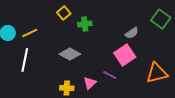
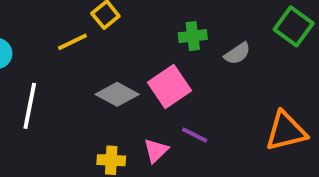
green cross: (85, 24) -> (193, 36), moved
yellow line: (30, 33) -> (72, 42), moved
pink square: (125, 55) -> (169, 87), moved

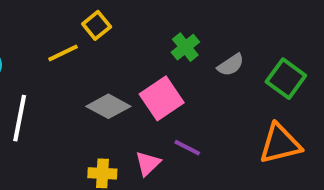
green square: (294, 26) -> (286, 79), moved
green cross: (193, 36) -> (185, 47), turned -32

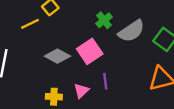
gray semicircle: (231, 65) -> (131, 31), size x1.6
purple line: (187, 148) -> (105, 81), turned 56

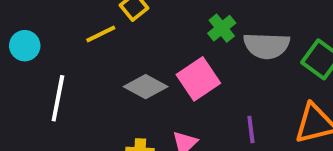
gray semicircle: (131, 31) -> (267, 46), turned 36
purple line: (105, 81) -> (251, 130), moved

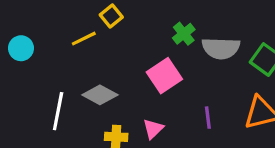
gray diamond: (146, 87) -> (100, 95), moved
white line: (58, 98) -> (58, 111), moved

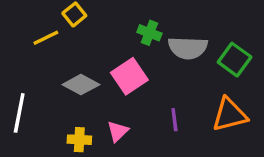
green cross: (184, 34) -> (149, 33), turned -30
gray diamond: (100, 95) -> (81, 85), moved

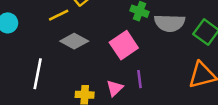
gray diamond: (81, 85) -> (74, 41), moved
purple line: (174, 120) -> (140, 79), moved

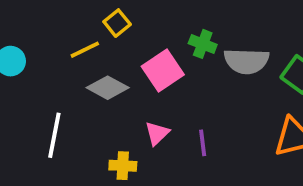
pink square: (124, 45) -> (163, 71), moved
pink triangle: (115, 88) -> (157, 133), moved

